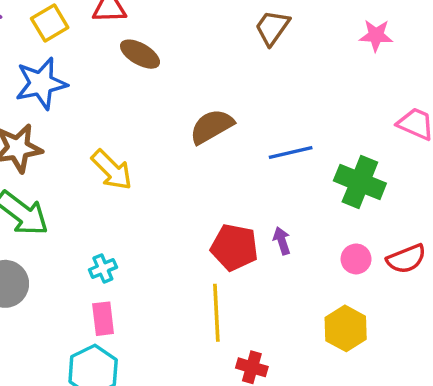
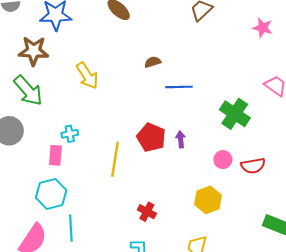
brown semicircle: (212, 126) -> (153, 62), size x0.6
blue line: (291, 153) -> (179, 87), moved
yellow line: (216, 313) -> (115, 159), moved
pink rectangle: (103, 319) -> (55, 155), moved

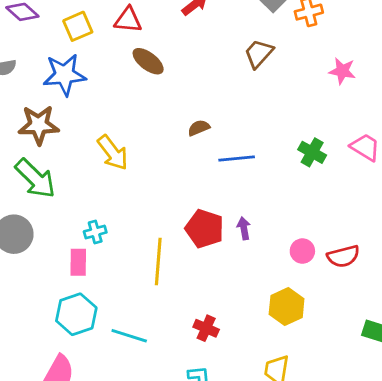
green cross: (235, 114) -> (312, 152), moved, size x0.7
cyan line: (71, 228) -> (129, 336), moved, turned -65

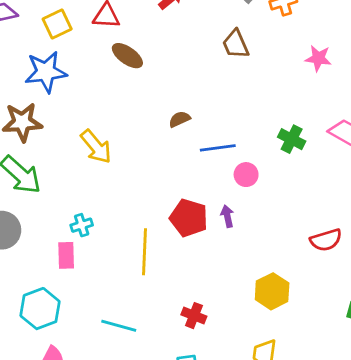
brown trapezoid: (259, 54) -> (236, 44), turned -64
pink circle: (302, 251) -> (246, 175), moved
cyan hexagon: (76, 314) -> (40, 309), moved

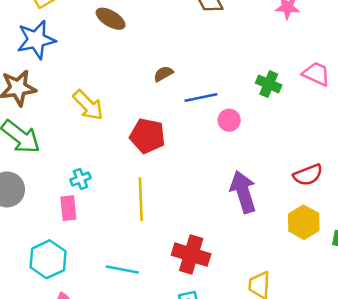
purple arrow: (227, 216) -> (243, 192), moved, size x2.0
red pentagon: (189, 218) -> (147, 136), moved
yellow hexagon: (272, 291) -> (304, 222), moved
red cross: (194, 316) -> (191, 255), size x1.6

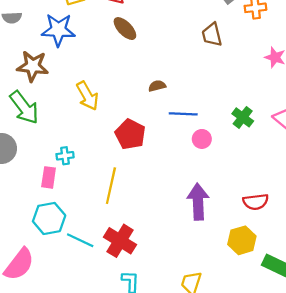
red cross: (191, 255) -> (120, 241), moved
cyan hexagon: (48, 259) -> (49, 218), moved

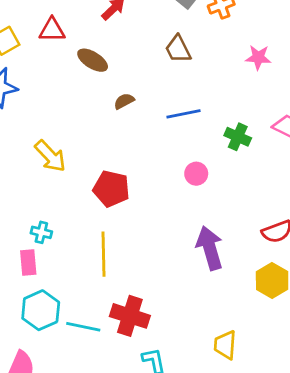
brown ellipse: (125, 29) -> (93, 60), moved
brown semicircle: (157, 86) -> (124, 101), moved
blue line: (183, 114) -> (183, 114), moved
cyan cross: (65, 156) -> (41, 232), turned 35

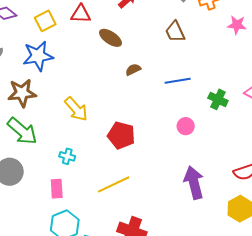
pink star: (258, 57) -> (237, 25), moved
cyan cross: (41, 232) -> (67, 156), moved
yellow line: (103, 254) -> (114, 184), turned 64

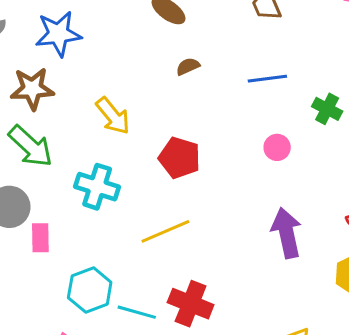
brown semicircle: (133, 70) -> (188, 66), moved
cyan cross: (67, 156) -> (97, 187), size x1.8
pink rectangle: (57, 189) -> (40, 238), moved

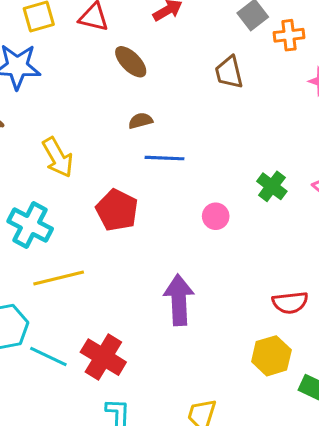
blue line: (267, 79) -> (165, 158), moved
yellow line: (165, 231) -> (59, 278), moved
purple arrow: (287, 233) -> (179, 300), moved

